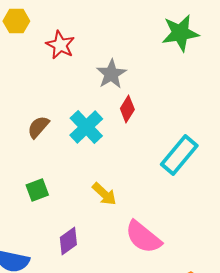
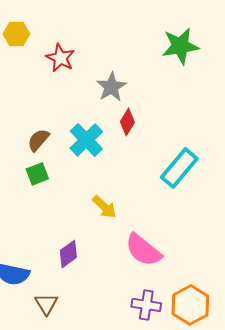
green square: (37, 190) -> (37, 174), moved

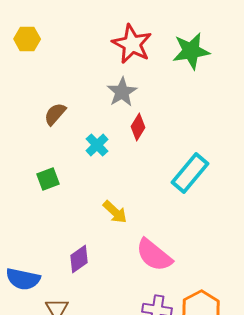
red star: (60, 58) -> (132, 44), moved, size x1.4
brown semicircle: (38, 140) -> (55, 114), moved
cyan cross: (86, 140) -> (97, 145), size x0.7

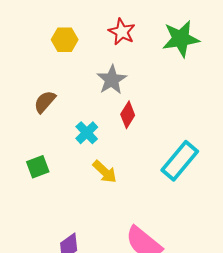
yellow hexagon: (27, 39) -> (65, 40), moved
red star: (132, 44) -> (122, 32), size x0.7
yellow arrow: (115, 212) -> (105, 172), moved

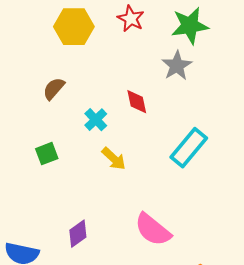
yellow hexagon: (65, 40) -> (74, 27), size x1.5
gray star: (112, 80) -> (177, 66), moved
red diamond: (128, 115) -> (137, 102), turned -44

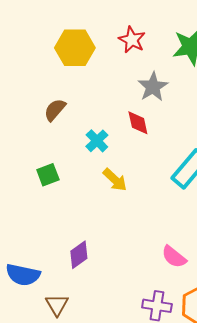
gray star: (177, 66) -> (153, 87), moved
pink semicircle: (153, 230) -> (174, 257), moved, size x0.7

